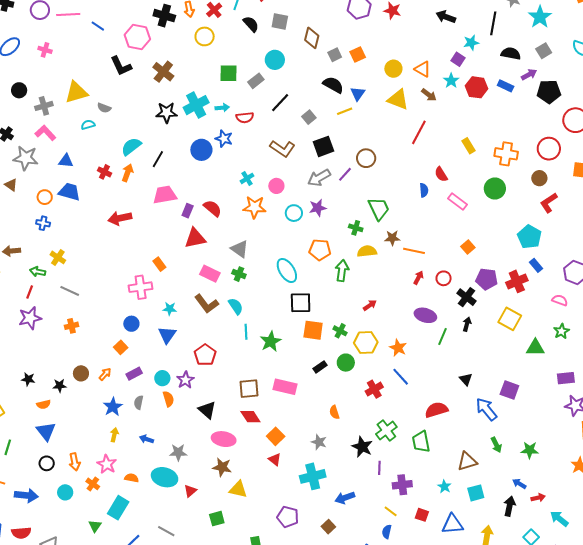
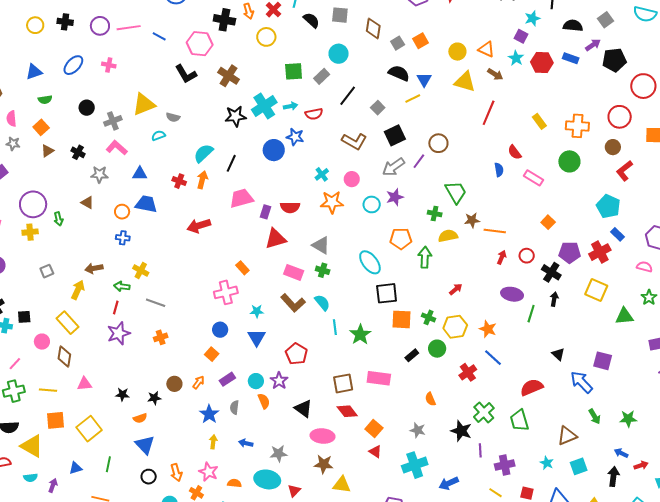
gray star: (26, 158) -> (99, 174), size x0.7
red semicircle: (213, 208) -> (290, 207), turned 144

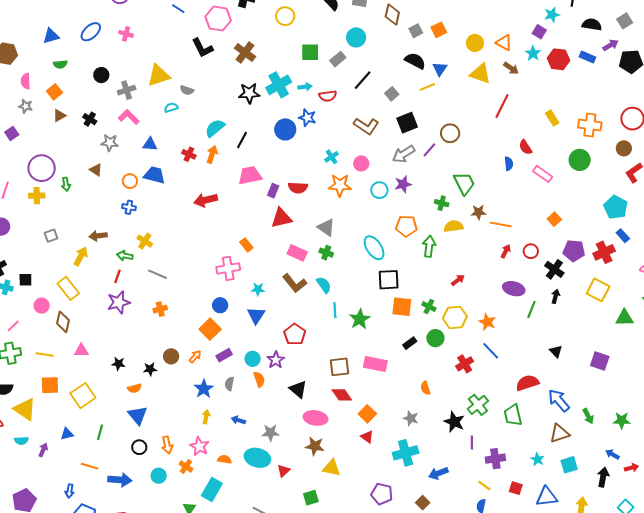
orange square: (212, 354) -> (210, 329), size x1.5
blue arrow: (581, 382) -> (559, 400), moved

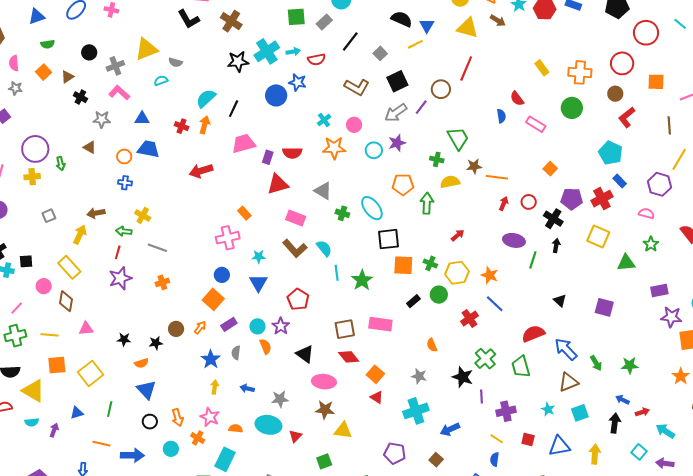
red line: (502, 106) -> (466, 68), moved
brown triangle: (59, 116) -> (67, 77), moved
green cross: (326, 253) -> (342, 213), moved

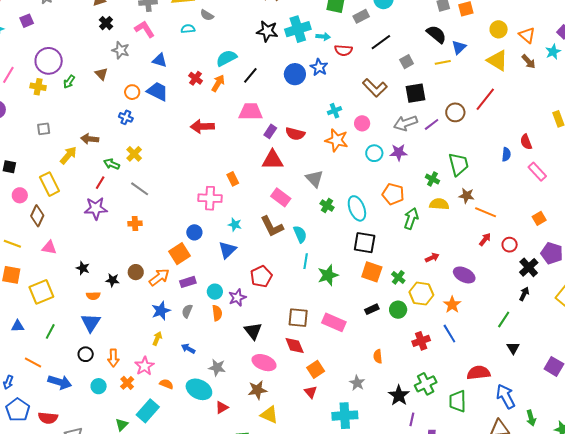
green arrow: (61, 164) -> (69, 82), turned 32
purple ellipse: (514, 240) -> (464, 275), moved
green line: (533, 260) -> (504, 320), moved
orange arrow: (200, 328) -> (159, 277), size x1.5
brown star: (325, 410) -> (257, 390), turned -30

